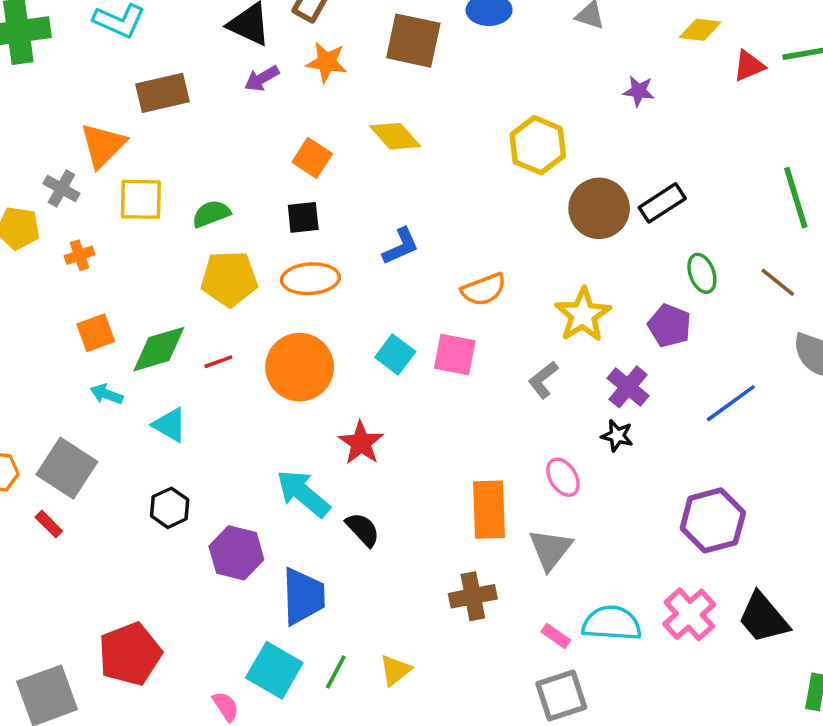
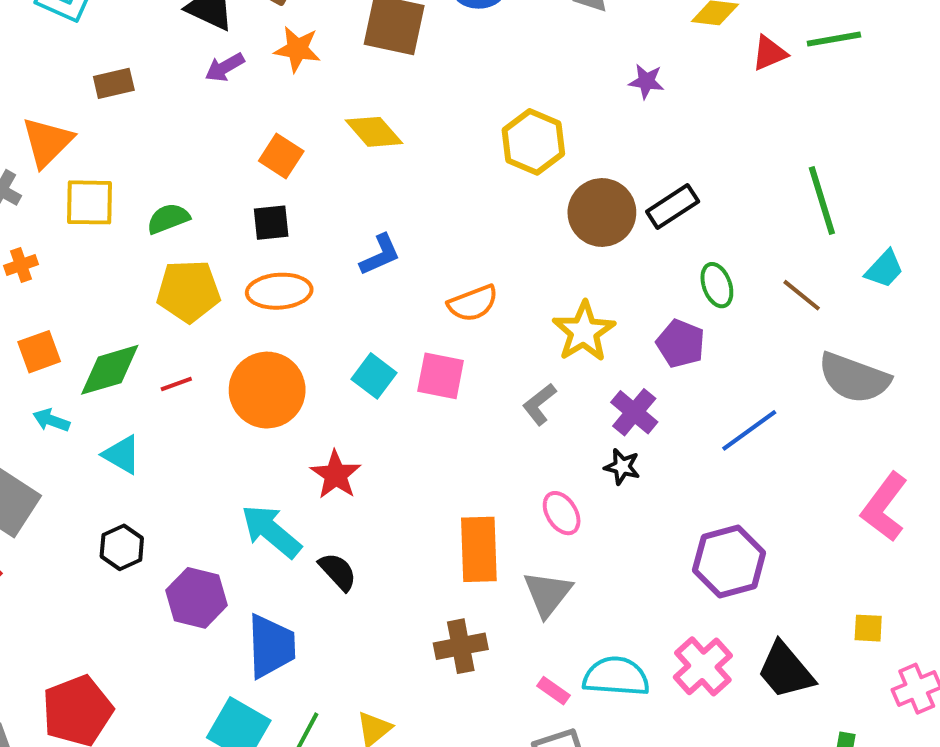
brown rectangle: (162, 93) -> (114, 83), size x0.7

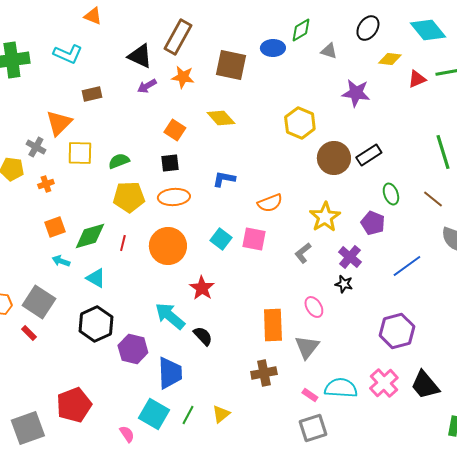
purple star: (646, 81) -> (356, 93), size x1.6
blue L-shape: (380, 255) -> (224, 179), turned -145
red line: (176, 384) -> (123, 243), turned -56
black hexagon: (122, 547) -> (96, 324), size x1.6

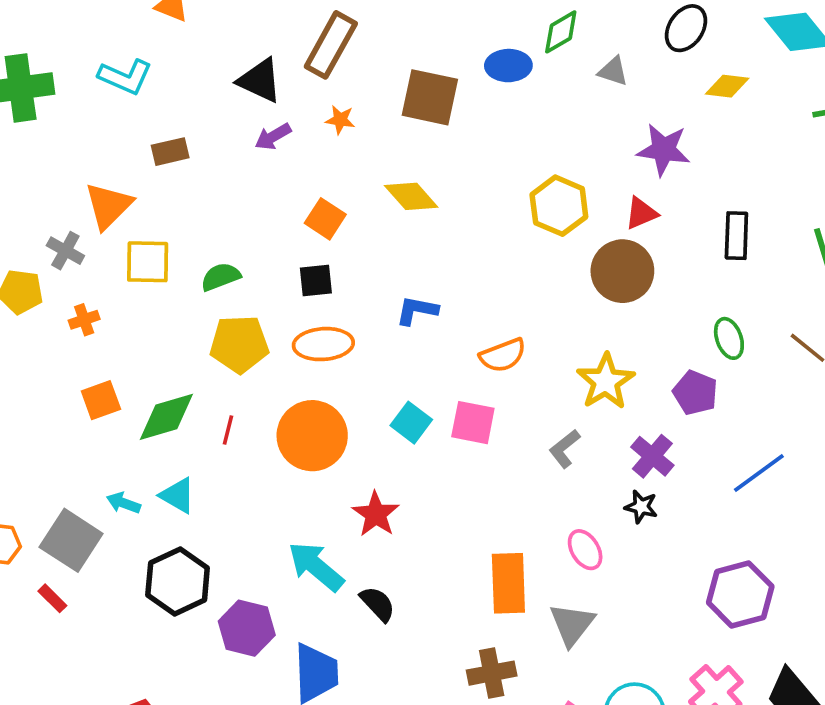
orange star: (183, 77) -> (340, 120), size x0.7
red triangle: (417, 79) -> (641, 213), moved
black rectangle: (369, 155) -> (736, 236), moved, turned -55
cyan arrow: (61, 261) -> (123, 503), moved

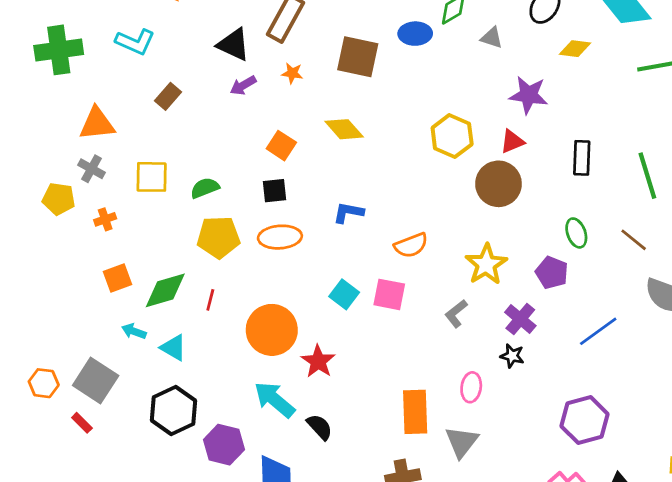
brown rectangle: (170, 152) -> (168, 96), turned -36
orange triangle: (108, 206) -> (97, 124), moved, turned 39
orange circle: (312, 436) -> (272, 330), moved
cyan arrow: (123, 503) -> (134, 331), moved
pink ellipse: (585, 550) -> (471, 387), turned 40

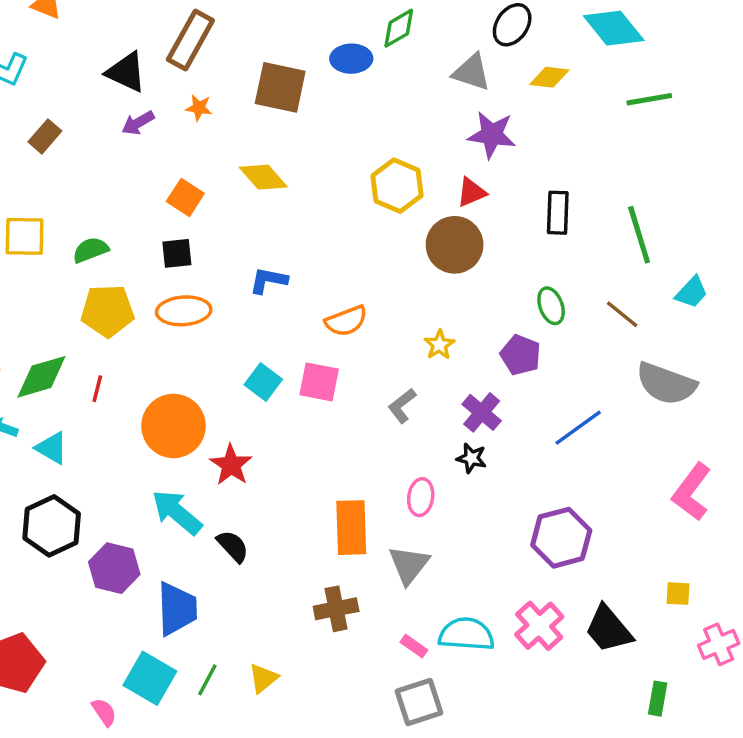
gray triangle: (492, 38) -> (471, 72), moved, size x1.4
yellow star: (486, 264) -> (439, 345), size x0.6

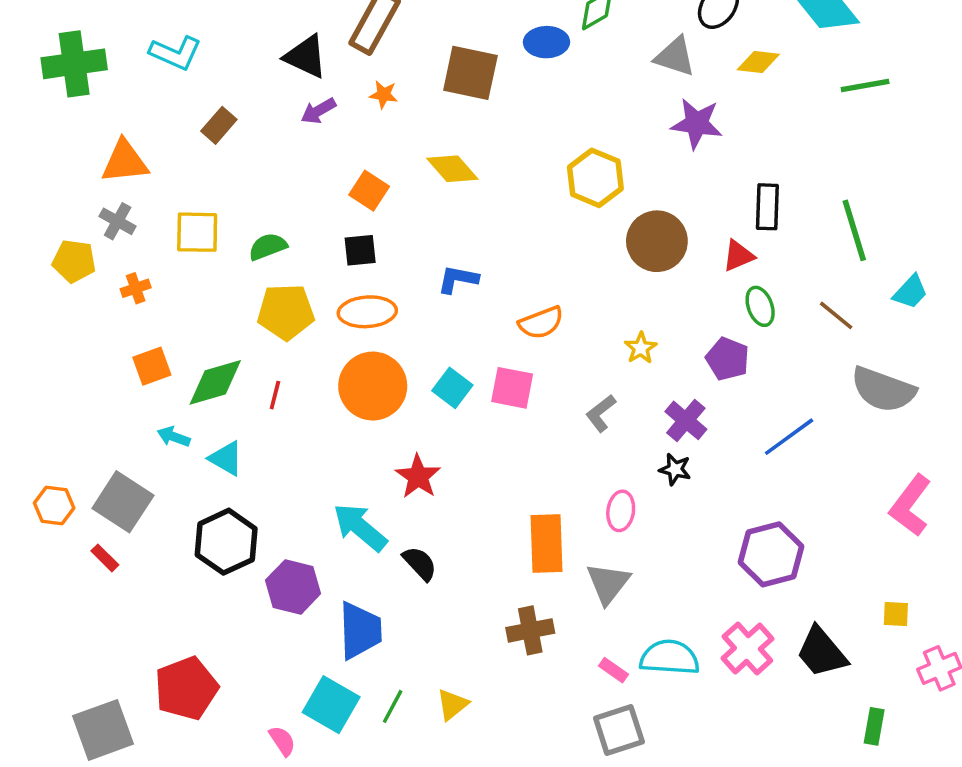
red triangle: (471, 192) -> (738, 256), moved
orange circle: (174, 426) -> (373, 386), moved

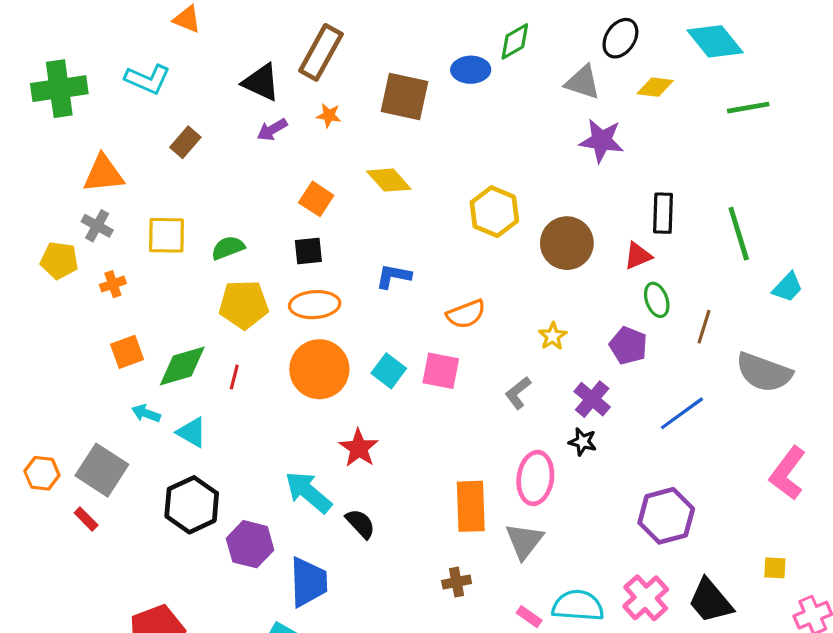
yellow hexagon: (595, 178) -> (494, 212), moved
brown line: (836, 315) -> (704, 327), moved, turned 68
pink ellipse: (621, 511) -> (535, 478), size x1.5
brown cross: (530, 630) -> (457, 582), size x0.7

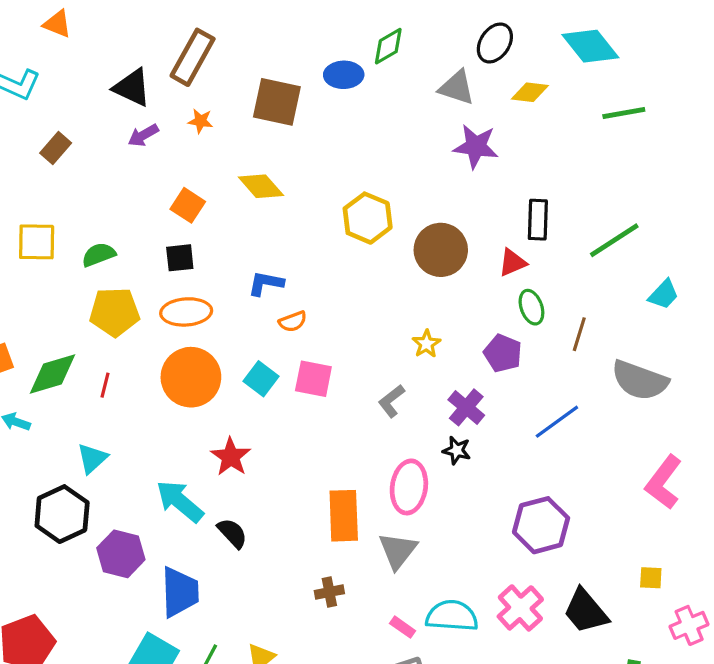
green line: (739, 234) -> (614, 240), turned 74
orange semicircle: (466, 314) -> (293, 321), moved, size x0.7
cyan triangle: (192, 432) -> (92, 458), moved, turned 48

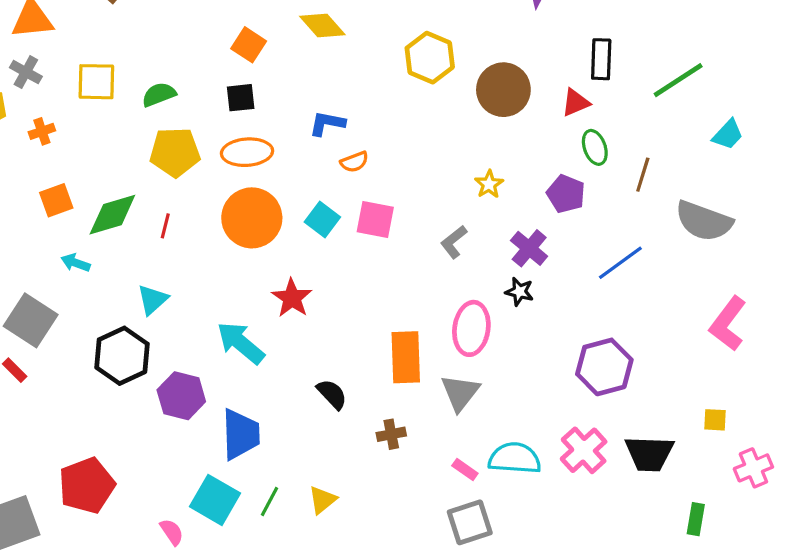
black semicircle: (232, 533) -> (332, 394), moved
black trapezoid: (586, 611) -> (649, 453), turned -48

